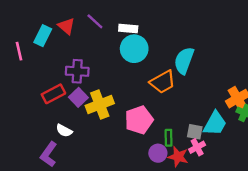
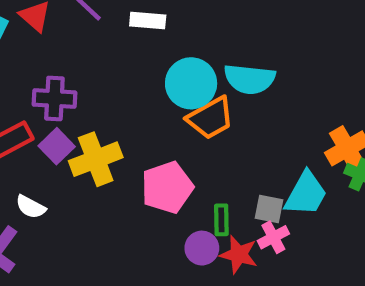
cyan circle: (134, 49) -> (191, 83), moved
cyan semicircle: (184, 61) -> (250, 79), turned -104

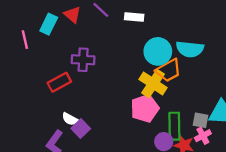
purple square: (57, 146) -> (81, 129), moved
yellow cross: (96, 159) -> (153, 83), moved, turned -36
green rectangle: (221, 220) -> (174, 126), size x1.6

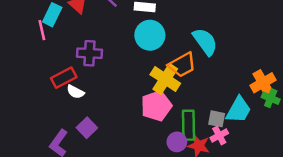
pink line: (25, 40) -> (42, 30), moved
cyan semicircle: (190, 49) -> (205, 42), turned -132
cyan circle: (158, 51) -> (150, 35), moved
white semicircle: (70, 119) -> (75, 92), moved

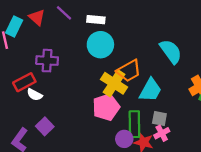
cyan semicircle: (205, 42) -> (171, 51), moved
cyan trapezoid: (239, 110) -> (150, 90), moved

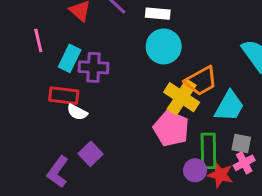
cyan rectangle: (14, 27) -> (70, 58), moved
red rectangle: (24, 82) -> (64, 96), turned 35
pink pentagon: (106, 107) -> (171, 129), turned -30

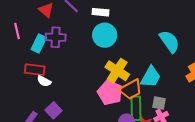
purple cross: (94, 67) -> (56, 37), moved
orange trapezoid: (201, 81) -> (131, 89), moved

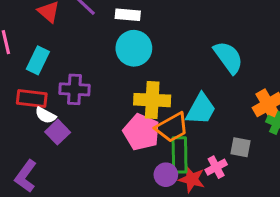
purple cross: (56, 37) -> (74, 89), moved
yellow cross: (117, 71) -> (152, 100), turned -30
gray square: (159, 103) -> (240, 147), moved
purple square: (53, 110) -> (58, 132), moved

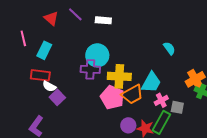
cyan circle: (134, 48) -> (97, 55), moved
cyan semicircle: (228, 57) -> (169, 48), size x0.6
purple cross: (74, 89) -> (90, 69), moved
green rectangle: (180, 155) -> (161, 122), moved, turned 30
pink cross: (216, 167) -> (161, 100), moved

